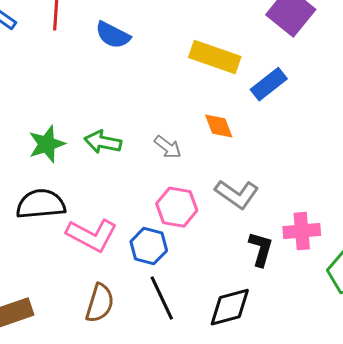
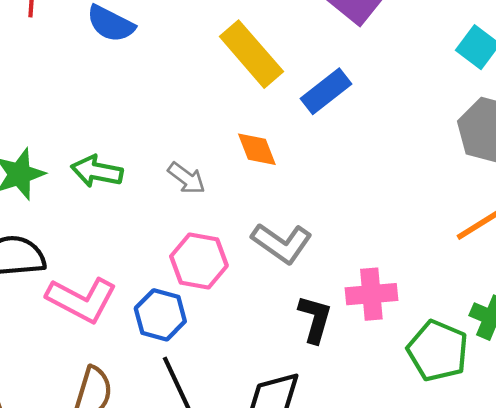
yellow rectangle: (215, 57) -> (251, 54), turned 30

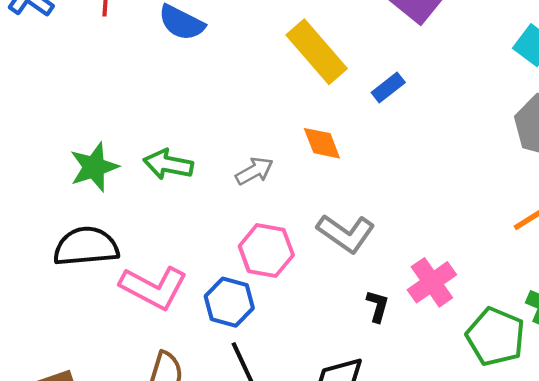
blue rectangle: (326, 91) -> (388, 88), size x0.7
gray arrow: (187, 178) -> (254, 171), turned -66
pink cross: (371, 294) -> (432, 282), turned -30
black L-shape: (315, 319) -> (378, 306), size x0.7

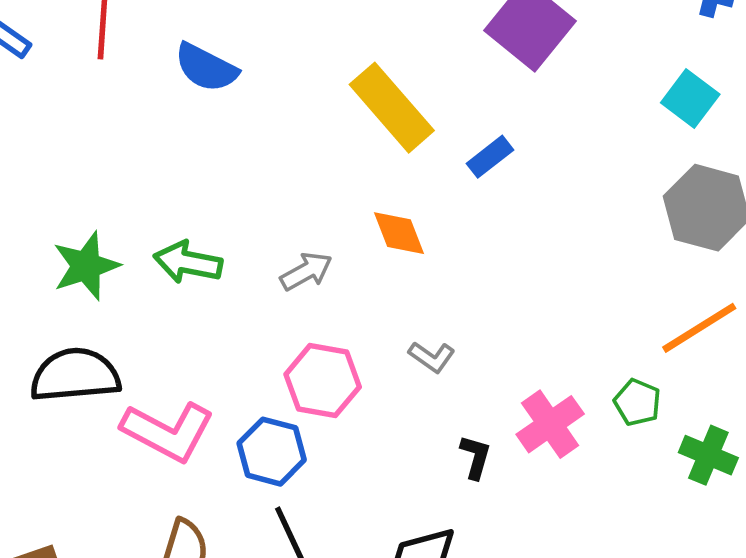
gray L-shape: (346, 233) -> (432, 357), size x0.6
green pentagon: (495, 337) -> (637, 402), moved, size x0.6

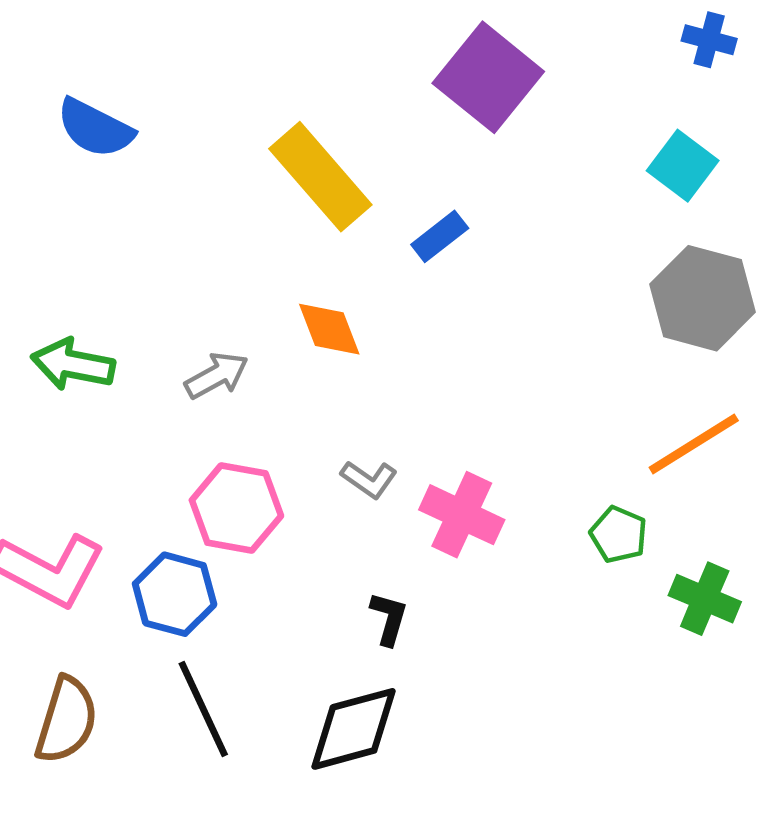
pink cross: (550, 424) -> (462, 515), moved, turned -30
black L-shape: (475, 457) -> (389, 618), moved

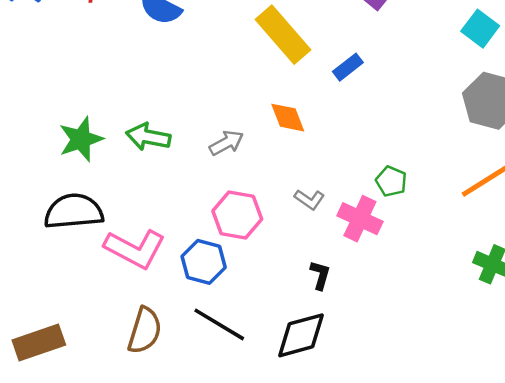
green pentagon: (619, 535) -> (391, 181), moved
black line: (203, 709) -> (219, 324), turned -34

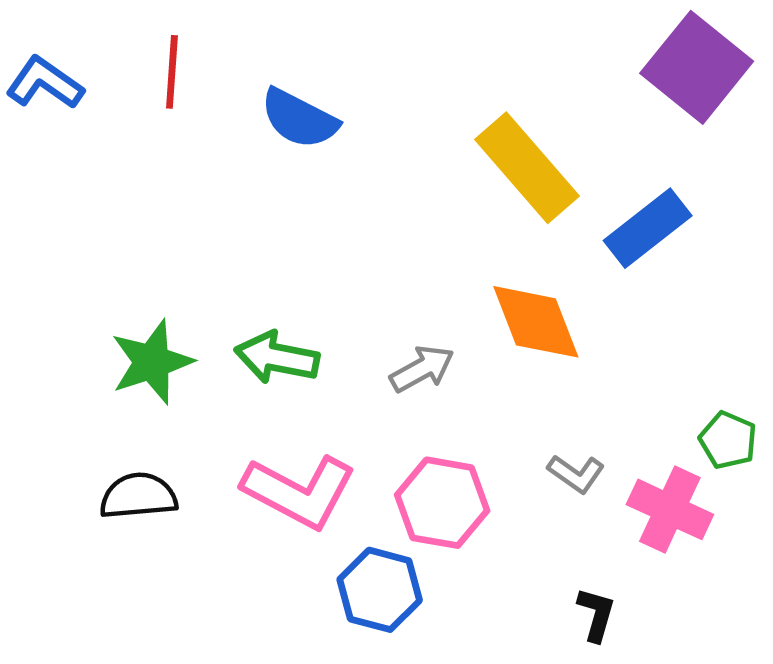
blue rectangle: (348, 67) -> (648, 228), size x1.5
orange diamond: (288, 118) -> (536, 322), size x1.4
black semicircle: (74, 211) -> (138, 496), size x0.7
pink L-shape: (135, 249) -> (299, 492), moved

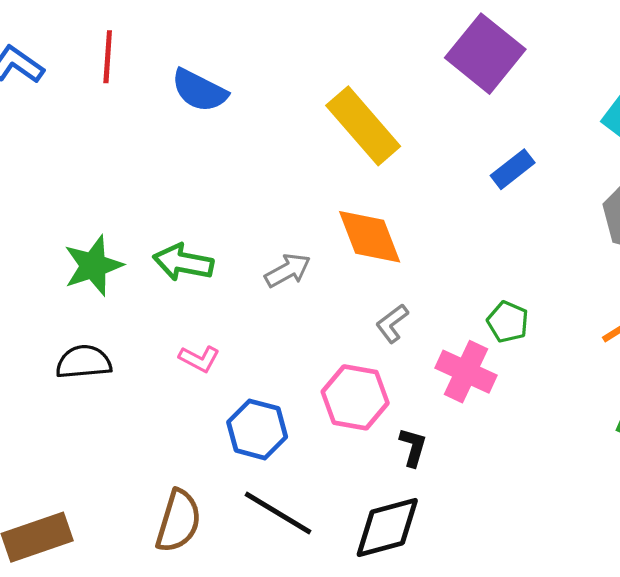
blue rectangle: (648, 228) -> (513, 169), moved, size x0.7
gray L-shape: (576, 474) -> (392, 323), moved, turned 108
pink L-shape: (299, 492) -> (199, 359), size x0.5
pink hexagon: (442, 503) -> (355, 397), moved

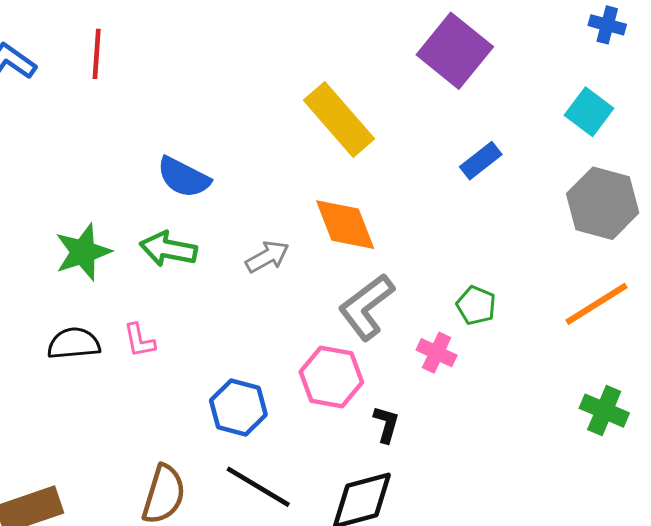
blue semicircle: (199, 90) -> (184, 177), moved
gray L-shape: (392, 323) -> (366, 307), size x1.8
pink L-shape: (199, 359) -> (139, 340), moved, turned 51
pink cross: (466, 372) -> (437, 353), size x0.7

